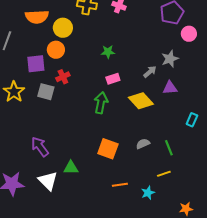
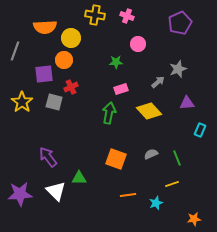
pink circle: (189, 34) -> (138, 44), moved
purple triangle: (170, 88) -> (187, 103), moved

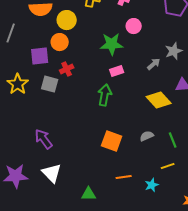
green star: (116, 62) -> (112, 44), size x1.6
yellow diamond: (149, 111) -> (159, 100), moved
green triangle: (79, 178) -> (89, 194), moved

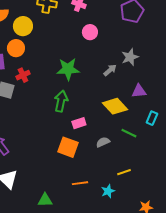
green star: (112, 44) -> (68, 69), moved
pink rectangle: (117, 71) -> (79, 123), moved
green line: (173, 140) -> (129, 133), moved, turned -42

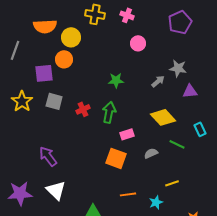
gray star: (130, 57) -> (178, 68), turned 30
green star: (68, 69) -> (116, 80), size x0.7
red cross: (23, 75) -> (83, 109), moved
purple triangle: (139, 91) -> (190, 91), moved
cyan rectangle: (152, 118) -> (200, 129), turned -48

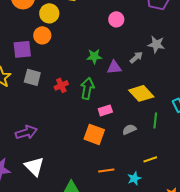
purple triangle: (190, 91) -> (114, 67), moved
green line: (177, 144) -> (155, 120), turned 70
purple arrow: (48, 156) -> (26, 132), turned 110

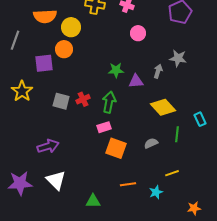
gray arrow: (136, 57) -> (158, 71), turned -32
gray square: (32, 77) -> (61, 101), moved
pink rectangle: (105, 110) -> (104, 127), moved

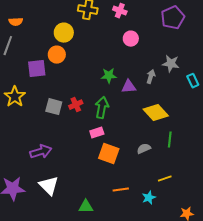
orange semicircle: (45, 16) -> (16, 22), moved, size x0.6
cyan rectangle: (200, 119) -> (193, 81), moved

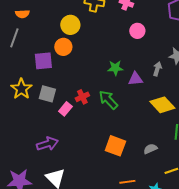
gray square: (54, 107) -> (47, 94), moved
green arrow: (102, 108) -> (108, 100), turned -55
pink rectangle: (97, 133) -> (65, 109), moved, turned -32
gray semicircle: (144, 149) -> (150, 149), moved

